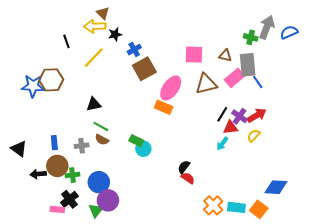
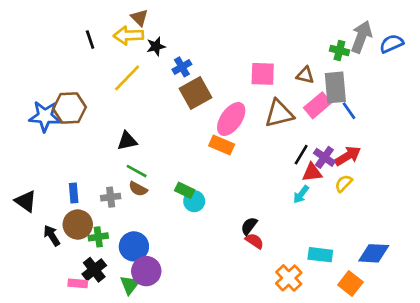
black line: (66, 41) -> (90, 40), moved
black arrow: (38, 174) -> (52, 235), turned 63
cyan rectangle: (236, 207) -> (320, 255), moved

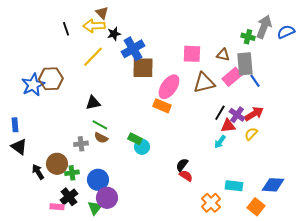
blue cross: (182, 67) -> (133, 49), size x1.6
brown square: (196, 93) -> (143, 68), turned 30
blue star: (45, 116) -> (33, 85), turned -30
blue rectangle: (74, 193) -> (15, 125), moved

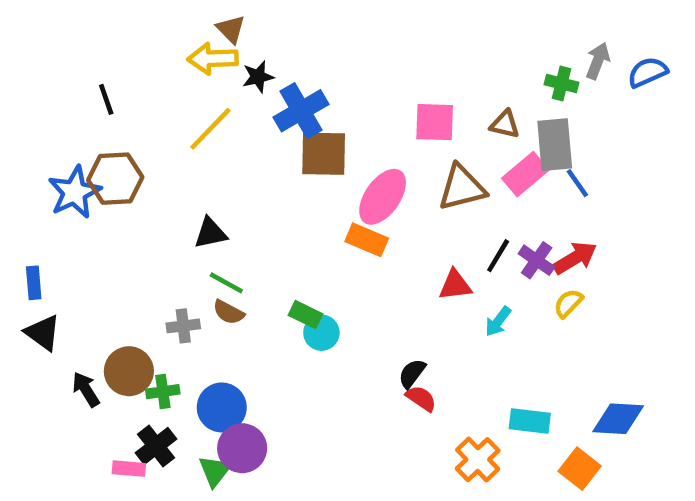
gray arrow: (264, 27) -> (598, 61), size x0.7
black line: (66, 29) -> (106, 99), moved
red triangle: (228, 126) -> (455, 285), moved

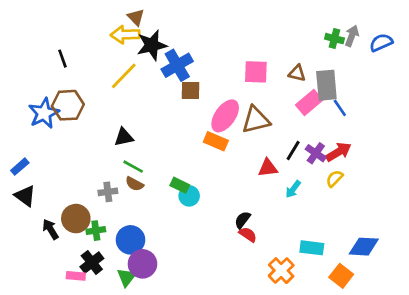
black star: (258, 77) -> (152, 45), size x1.6
green cross: (562, 84) -> (334, 39), moved
brown square: (324, 154) -> (190, 91), size x0.7
brown triangle: (462, 188) -> (256, 120), moved
blue rectangle: (34, 283) -> (20, 167), turned 54

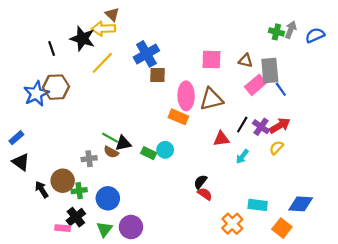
black star: (152, 45) -> (82, 39), moved, turned 30
pink ellipse: (225, 116) -> (186, 96), turned -36
black triangle: (124, 137) -> (123, 143), moved
cyan circle: (189, 196) -> (165, 150), moved
purple circle: (142, 264) -> (131, 227), moved

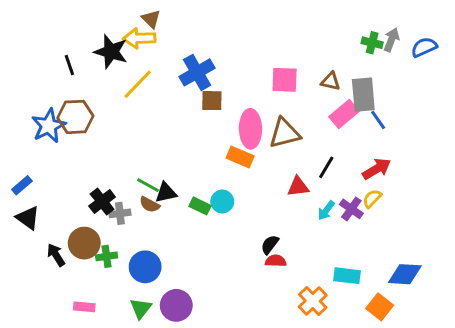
purple cross: (261, 127) -> (351, 209), moved
red semicircle: (205, 194) -> (276, 261), turned -32
black cross: (76, 217) -> (102, 202), moved

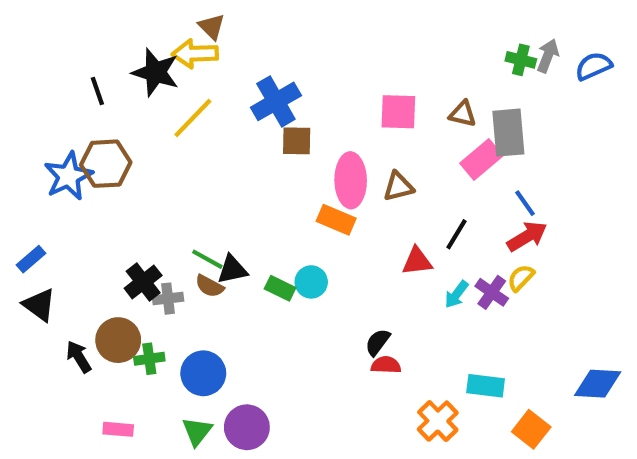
blue line: (378, 120) -> (525, 203), moved
brown triangle: (285, 133) -> (398, 186), size x0.7
blue diamond: (405, 274) -> (598, 384), moved

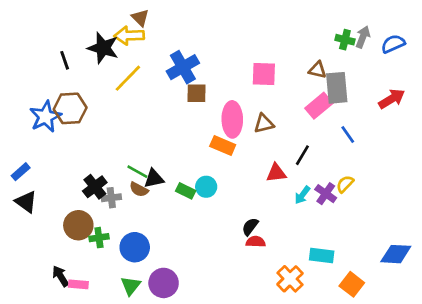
brown triangle: (463, 114) -> (317, 70), moved
red arrow: (527, 236) -> (392, 99), moved
black arrow: (79, 357) -> (60, 276), moved

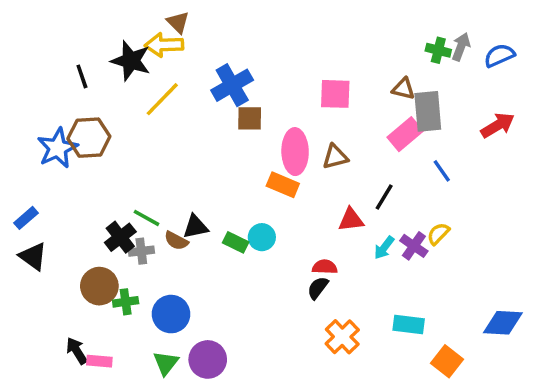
green line: (137, 172) -> (147, 218), moved
red semicircle: (256, 242) -> (325, 267), moved
orange cross: (290, 279) -> (342, 337), moved

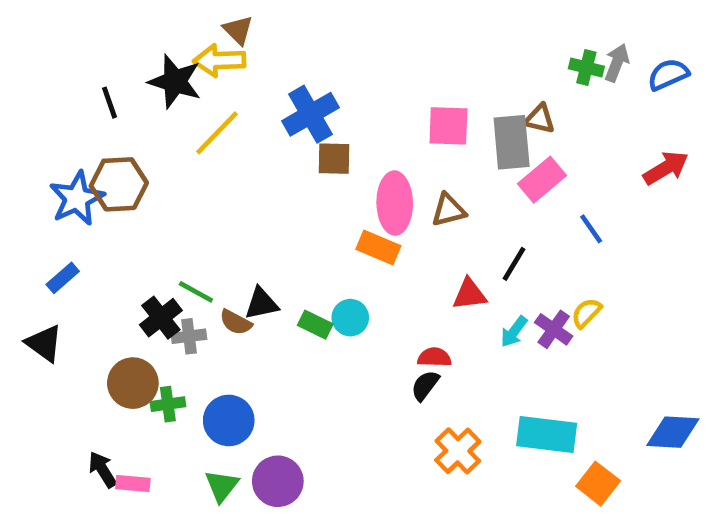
gray rectangle: (428, 111) -> (512, 142), moved
blue rectangle: (26, 218) -> (63, 278), moved
cyan rectangle: (409, 325) -> (547, 434), size x1.4

